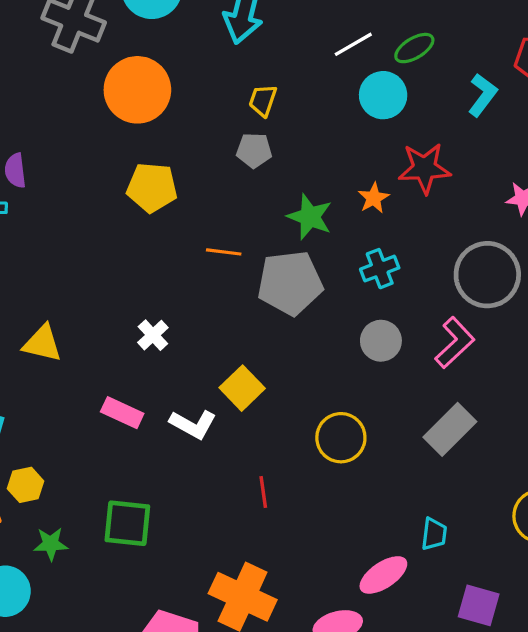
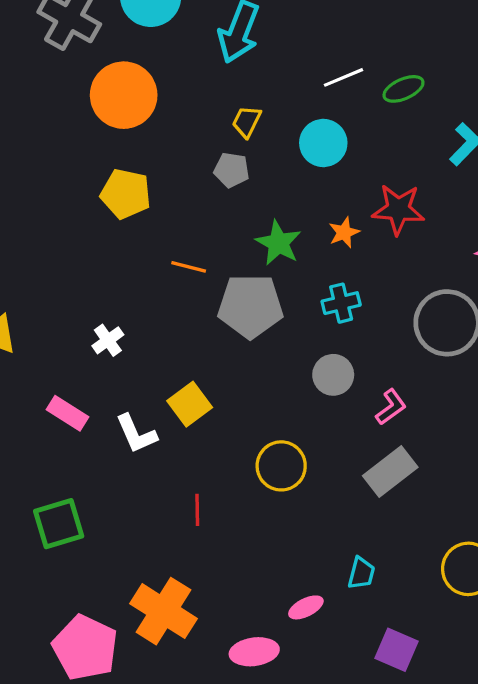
cyan circle: (383, 95) -> (323, 143), moved
pink L-shape: (455, 343) -> (391, 407), moved, size x0.7
white L-shape: (193, 424) -> (136, 434), turned 30
green square: (127, 523) -> (59, 524), turned -30
pink ellipse: (383, 575) -> (306, 607), size x0.7

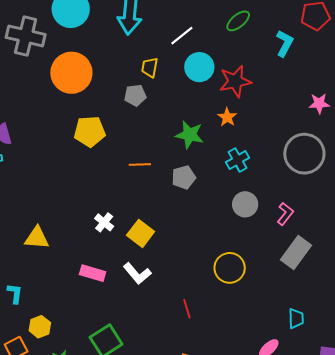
white line: (343, 77) -> (182, 36), moved
gray pentagon: (232, 170) -> (135, 95), moved
red star: (398, 209) -> (235, 81), moved
gray pentagon: (250, 306) -> (184, 177), size x0.6
yellow square: (190, 404) -> (141, 233), moved

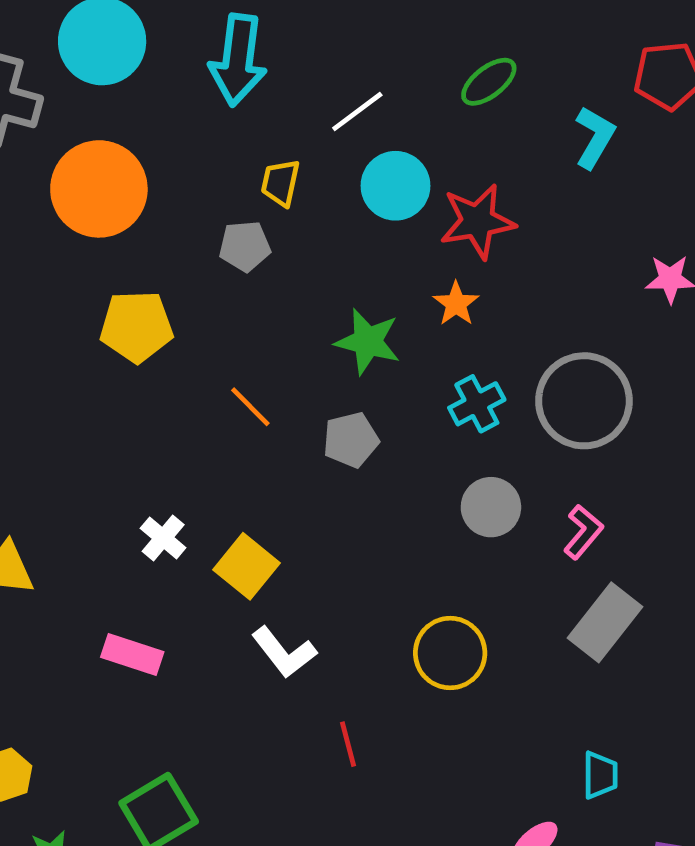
gray circle: (304, 154) -> (584, 401), moved
orange line: (140, 165) -> (250, 407), turned 45
white L-shape: (137, 274) -> (284, 652), moved

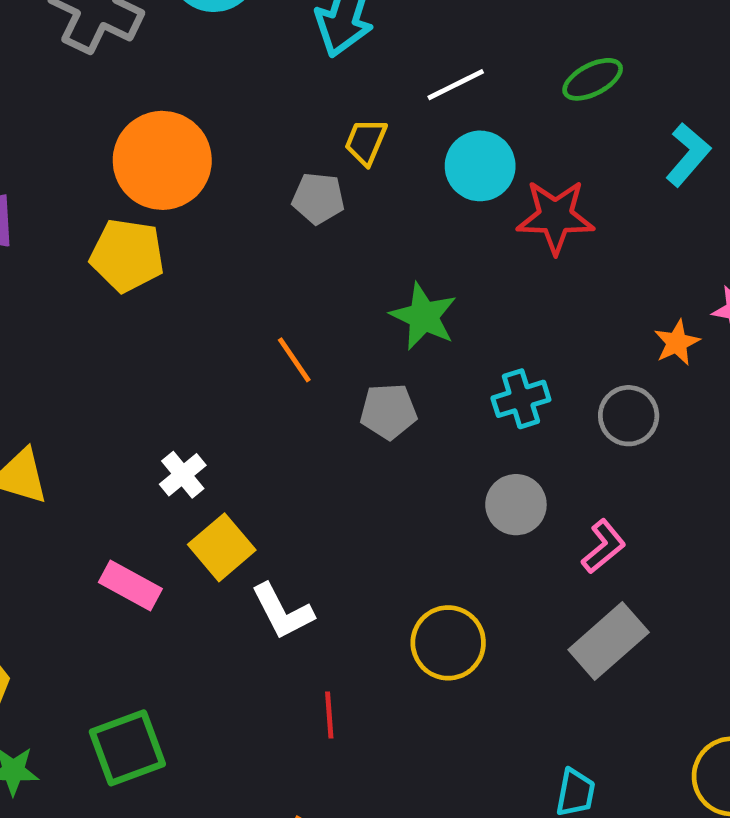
orange circle: (99, 189) -> (162, 160), moved
orange star: (456, 304) -> (677, 343), moved
yellow pentagon: (136, 326) -> (127, 255), moved
gray circle: (584, 401) -> (629, 416), size x0.6
yellow square: (247, 566) -> (222, 547), moved

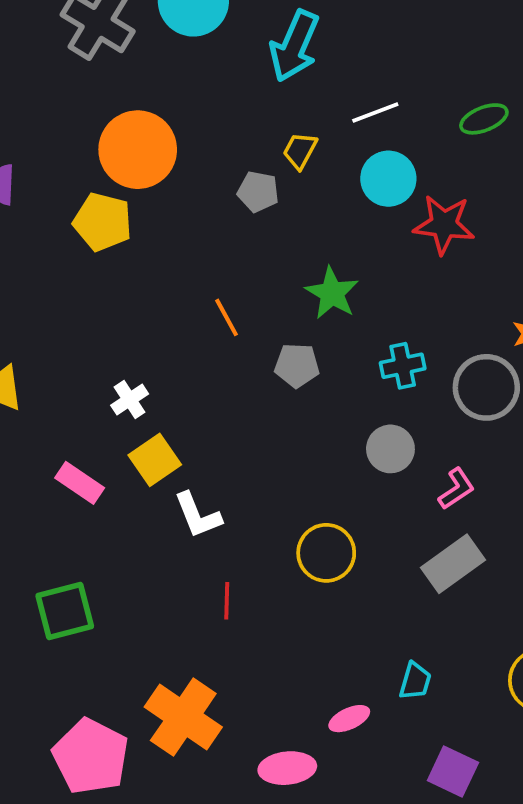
gray circle: (629, 416) -> (486, 387), size x1.4

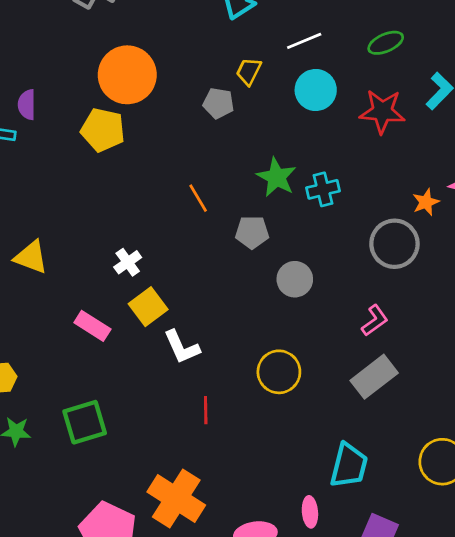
red star: (444, 224) -> (382, 111), moved
cyan cross: (403, 366) -> (323, 189), moved
gray circle: (390, 449) -> (295, 279), moved
cyan trapezoid: (415, 681) -> (349, 465), size x1.6
pink ellipse: (349, 719) -> (310, 512), moved, turned -68

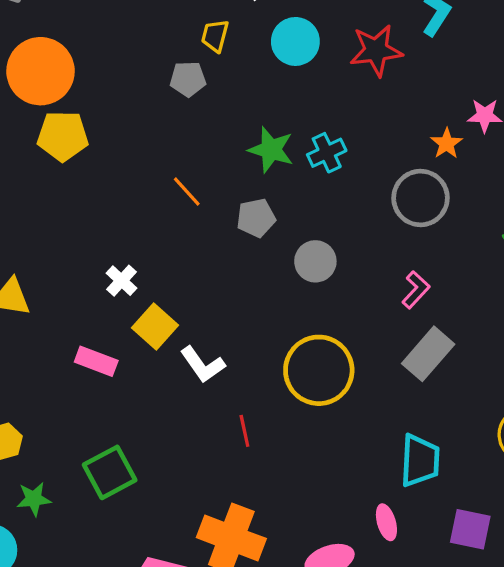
orange circle: (127, 75) -> (40, 71), moved
yellow circle: (279, 372) -> (319, 370), size x1.4

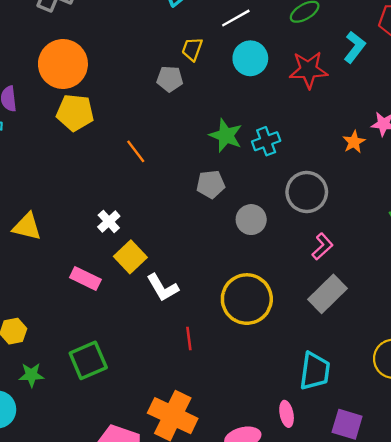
orange line: (187, 192) -> (136, 151), moved
gray circle: (420, 198) -> (307, 192), moved

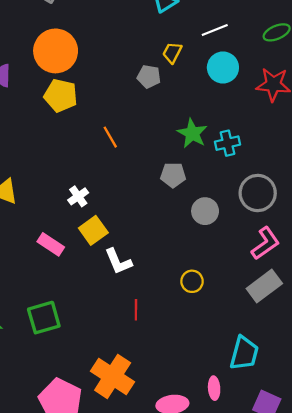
pink L-shape: (322, 246) -> (265, 243), size x1.4
yellow circle: (247, 299) -> (192, 281), size x0.5

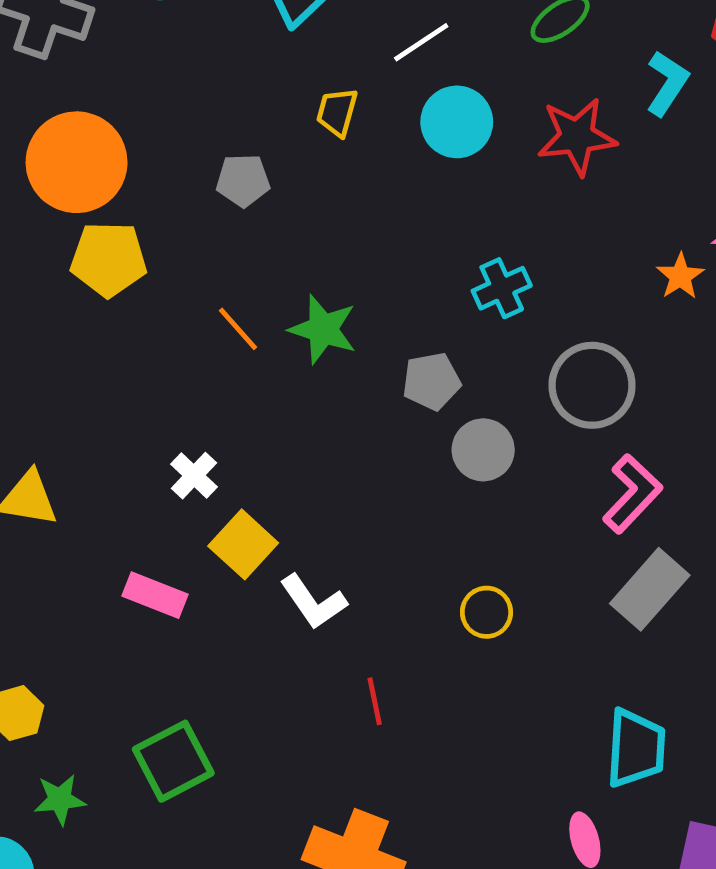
gray pentagon: (149, 77) -> (243, 180), moved
green star: (192, 133) -> (323, 329), moved
gray pentagon: (173, 175) -> (431, 381), moved

